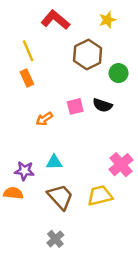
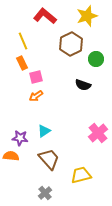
yellow star: (107, 20) -> (87, 16), size x1.5
pink square: (75, 106) -> (36, 77), moved
cyan triangle: (54, 162) -> (44, 131), turned -32
yellow trapezoid: (100, 196) -> (81, 175), moved

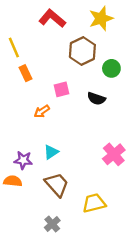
yellow line: (23, 41) -> (14, 47), moved
pink square: (36, 77) -> (62, 89), moved

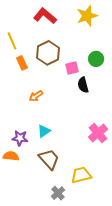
brown hexagon: (82, 51) -> (48, 53), moved
pink square: (62, 89) -> (72, 68), moved
black semicircle: (96, 99) -> (83, 85), turned 56
gray cross: (52, 224) -> (58, 193), moved

